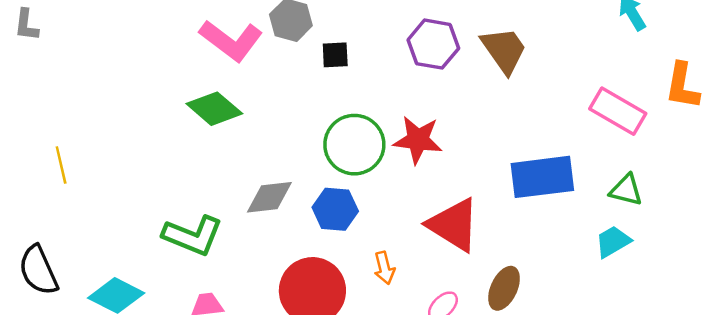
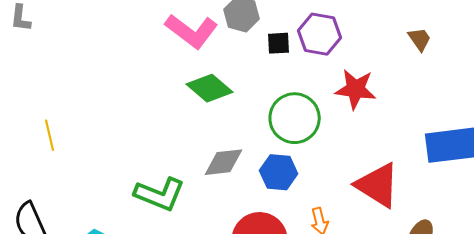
purple hexagon: (433, 44) -> (320, 34), moved
brown trapezoid: (504, 50) -> (420, 39), size x0.6
green diamond: (214, 109) -> (210, 88), moved
red star: (418, 140) -> (356, 89), moved

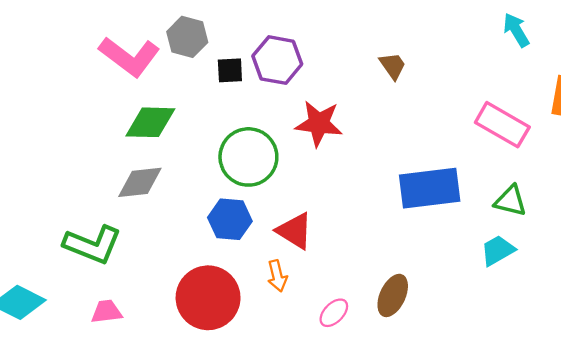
green diamond: (210, 88) -> (150, 122), turned -39
gray diamond: (224, 162) -> (140, 182), moved
red triangle: (378, 185) -> (295, 231), moved, size x0.7

